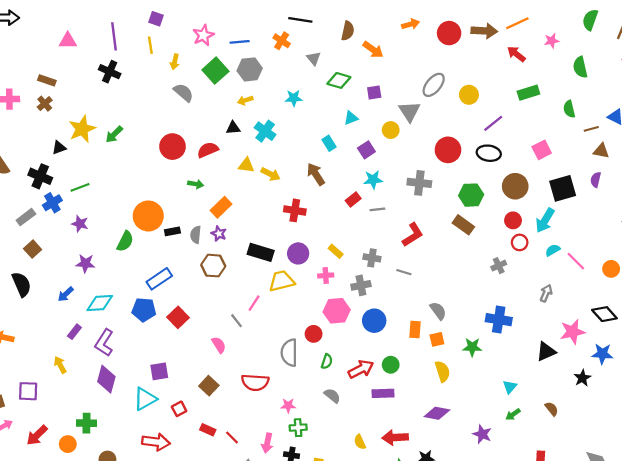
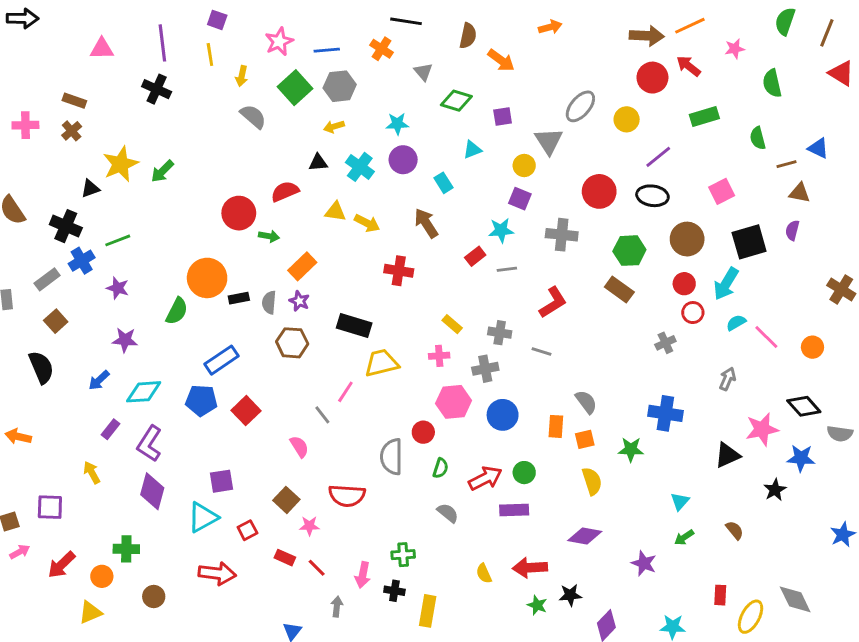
red circle: (449, 33) -> (652, 78), moved
red circle: (172, 147) -> (239, 213), moved
purple square: (366, 150) -> (520, 199), moved, turned -35
purple circle: (298, 253) -> (403, 160), moved
pink star: (288, 406) -> (309, 526), moved

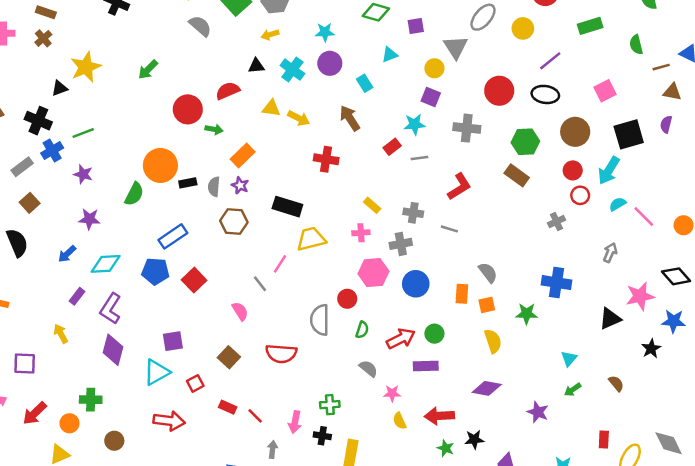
green arrow: (162, 171) -> (148, 70), moved
pink star: (309, 526) -> (392, 393), moved

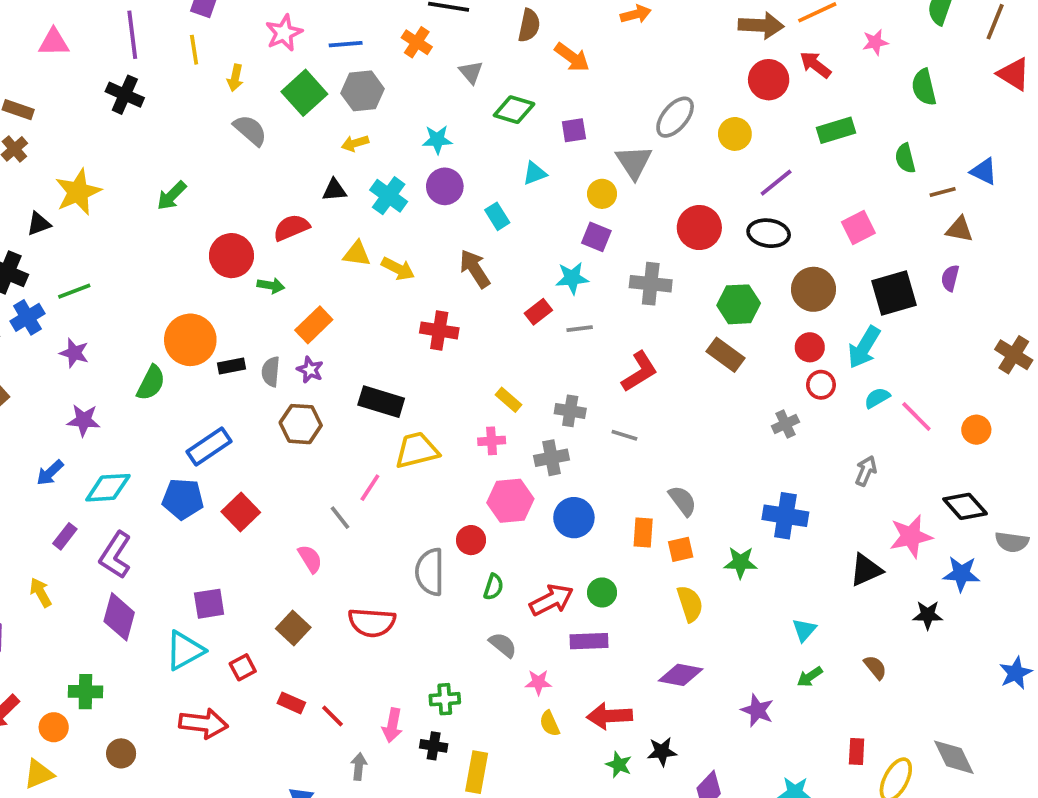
black star: (651, 349) -> (928, 615), turned 30

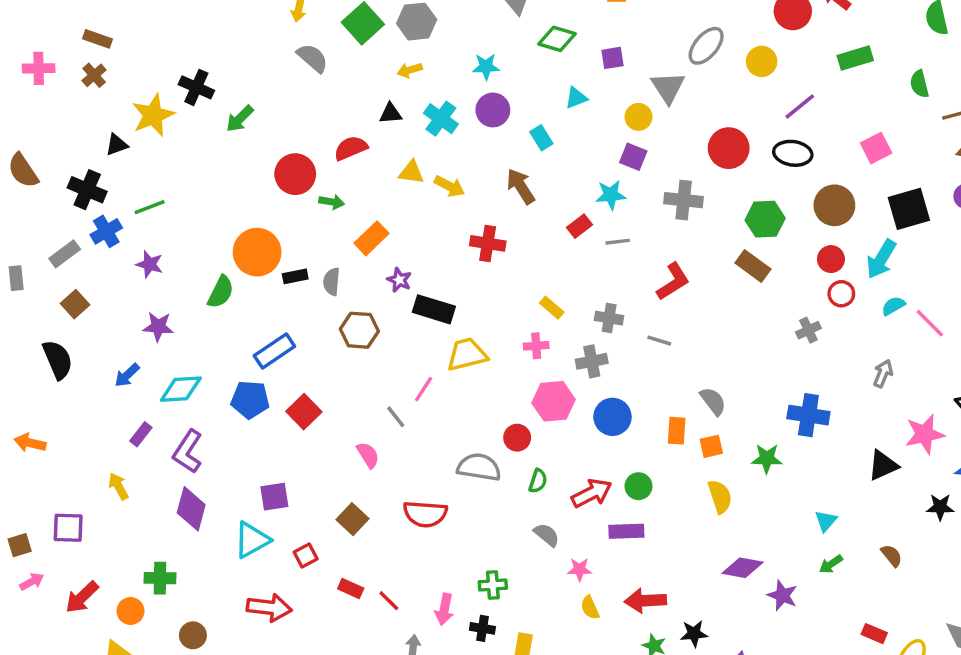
black cross: (125, 95) -> (196, 87), moved
purple star: (310, 370) -> (399, 280), moved
gray semicircle: (430, 572) -> (479, 467), turned 99
purple diamond: (681, 675) -> (743, 568), moved
red rectangle: (857, 752) -> (874, 634), turned -70

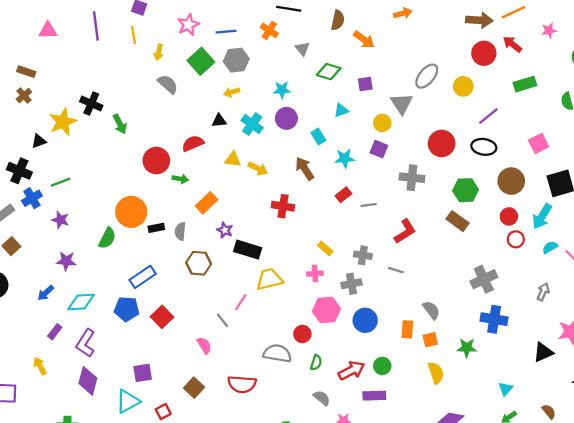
green arrow: (240, 119) -> (120, 124), turned -72
cyan star: (611, 195) -> (345, 158), moved
gray cross: (808, 330) -> (484, 279), moved, size x1.6

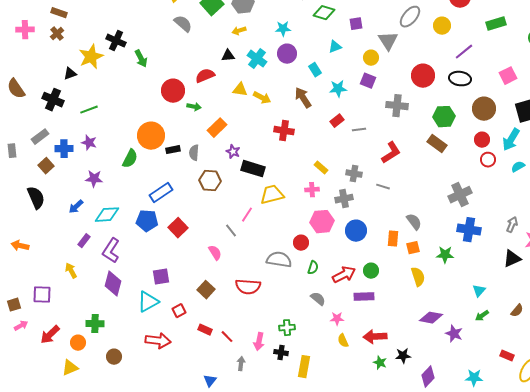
blue cross: (32, 198) -> (64, 149), moved, turned 30
gray arrow: (543, 292) -> (512, 225), moved
brown semicircle: (549, 412) -> (517, 311), turned 80

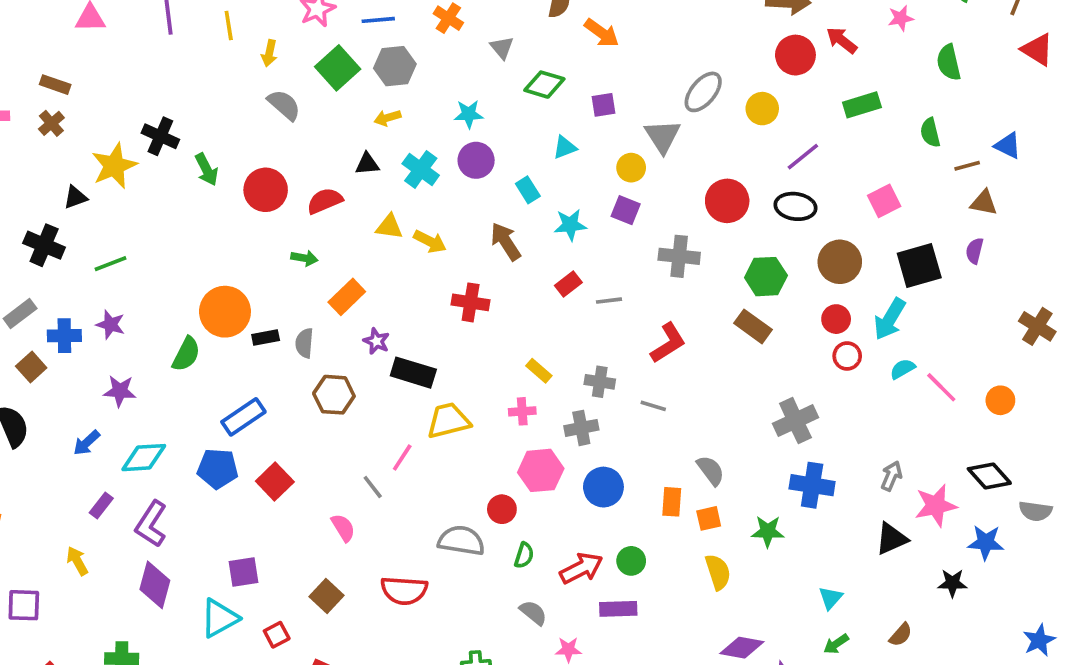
red circle: (173, 91) -> (266, 190), moved

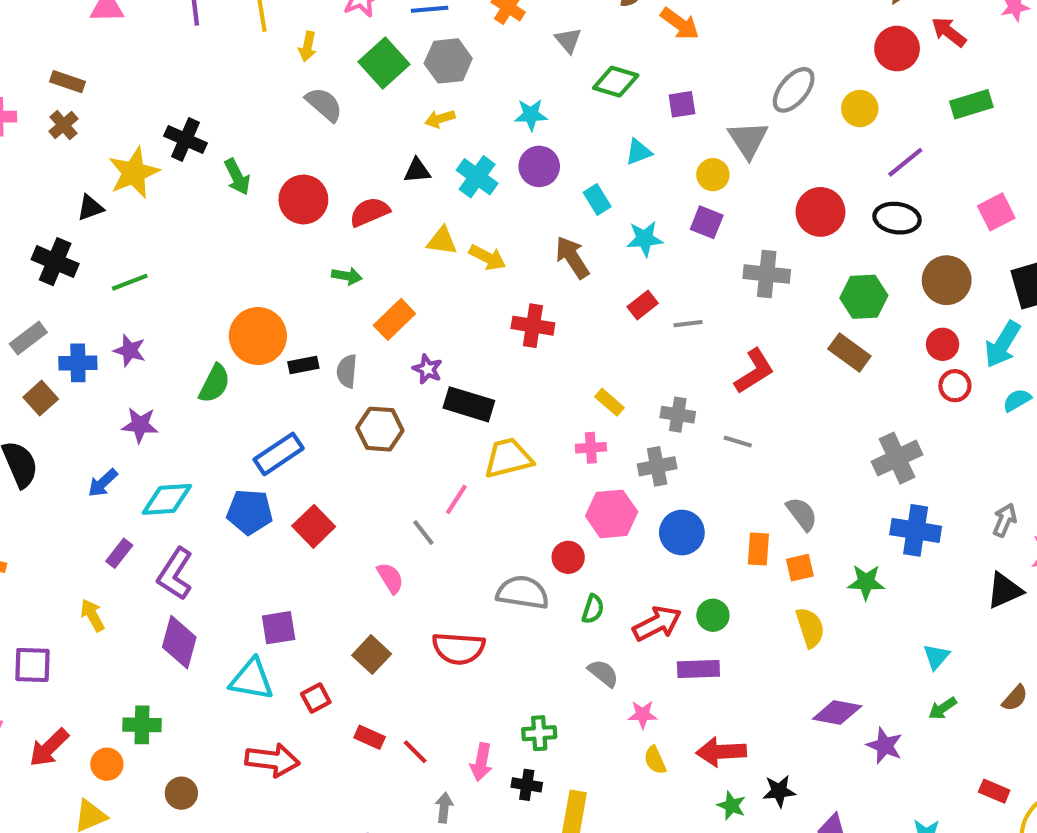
cyan triangle: (219, 618) -> (252, 679), turned 39

